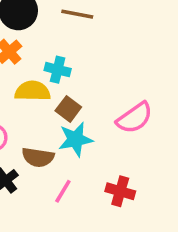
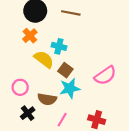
yellow semicircle: (33, 91) -> (44, 59), turned 36

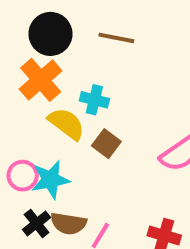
orange cross: (30, 36) -> (41, 80), size x1.5
cyan star: (70, 88) -> (51, 180), moved
brown semicircle: (47, 99) -> (68, 223), moved

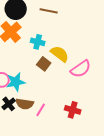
yellow semicircle: (66, 124) -> (60, 54), moved

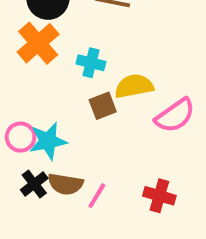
yellow semicircle: (60, 54) -> (134, 86), turned -48
brown square: (44, 64) -> (103, 106), turned 32

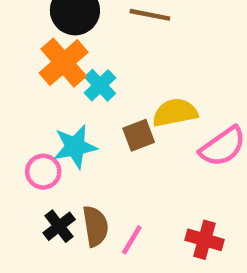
cyan cross: (91, 63) -> (100, 85), moved, turned 32
cyan star: (48, 141) -> (75, 147), moved
brown semicircle: (66, 184) -> (95, 226), turned -108

